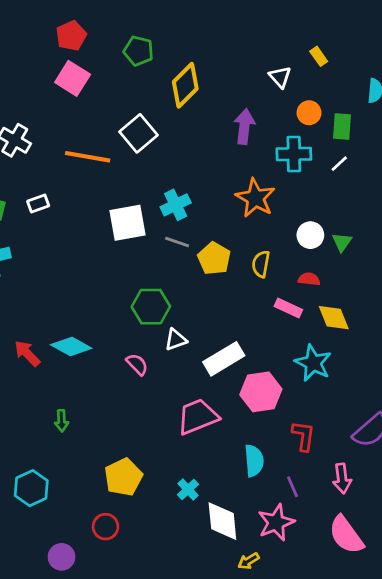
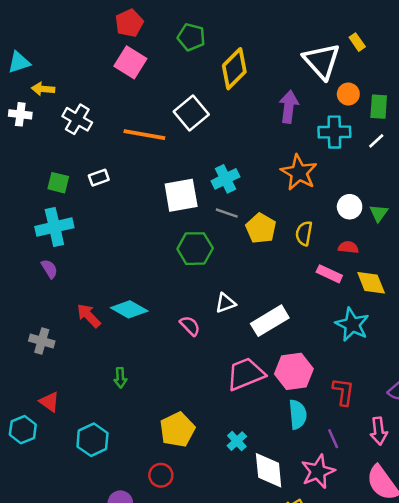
white triangle: (280, 77) -> (322, 61), size x1.8
green hexagon: (151, 307) -> (195, 249), moved
pink hexagon: (261, 392) -> (294, 371), moved

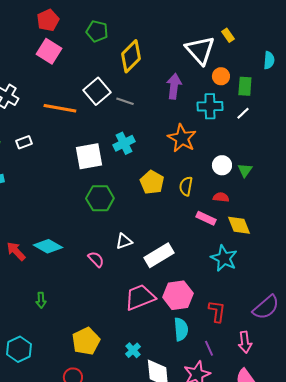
gray line: (227, 213) -> (125, 101), moved

